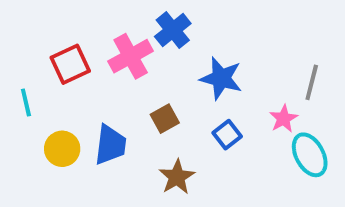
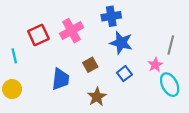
blue cross: (173, 30) -> (111, 16), moved, turned 30
yellow circle: (62, 149) -> (12, 89), moved

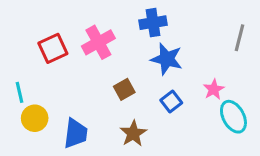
gray line: (171, 45) -> (240, 38), moved
cyan line: (14, 56) -> (19, 92), moved
blue trapezoid: (61, 79) -> (76, 133), moved
yellow circle: (12, 89) -> (35, 118), moved

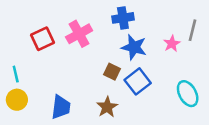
brown square: (124, 89) -> (112, 72), moved, turned -35
pink star: (214, 89) -> (172, 44), moved
blue square: (171, 102) -> (138, 81), size x1.5
yellow circle: (35, 118) -> (17, 100), moved

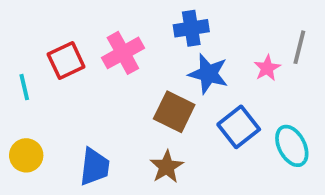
brown square: (112, 72) -> (174, 112), size x1.5
cyan line: (16, 74) -> (24, 87), moved
blue square: (138, 81) -> (239, 127), moved

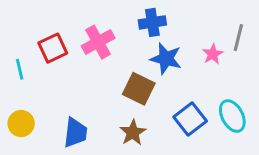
blue square: (239, 127) -> (190, 119), moved

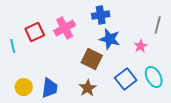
pink star: (213, 54) -> (141, 46), moved
yellow circle: (21, 124) -> (24, 87), moved

